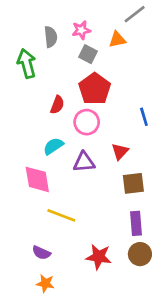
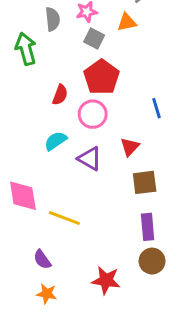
purple triangle: (84, 162) -> (90, 159), turned 35
pink diamond: (37, 179) -> (23, 196), moved
purple semicircle: (41, 253) -> (42, 260), turned 30
red star: (99, 257) -> (106, 280), moved

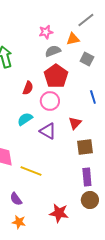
gray semicircle: (53, 19) -> (53, 51), moved, turned -105
gray square: (94, 38) -> (87, 59), moved

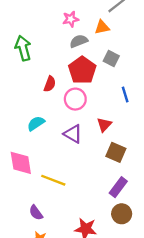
gray square: (87, 59) -> (111, 59), moved
cyan semicircle: (25, 119) -> (36, 123), moved
brown square: (85, 147) -> (116, 152), turned 30
purple rectangle: (87, 177) -> (118, 187), turned 42

